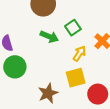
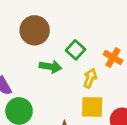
yellow square: (76, 78) -> (92, 107), turned 30

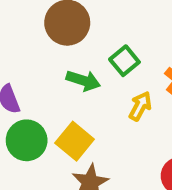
yellow square: (92, 107) -> (75, 141), moved, turned 30

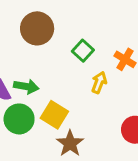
green arrow: (83, 81) -> (26, 87), moved

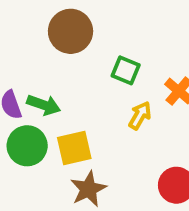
green square: (83, 51) -> (126, 70), turned -30
yellow square: (54, 115) -> (74, 148), turned 36

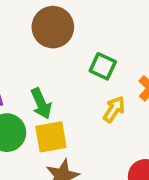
green arrow: (44, 105) -> (41, 104), moved, turned 44

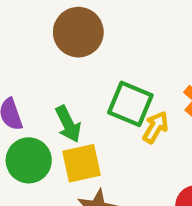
green square: (103, 66) -> (130, 104), moved, size x1.4

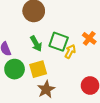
green arrow: (68, 124) -> (36, 44), moved

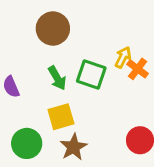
yellow arrow: (70, 51) -> (123, 57), moved
green circle: (15, 69) -> (27, 143), moved

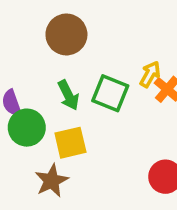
green circle: (27, 143) -> (27, 128), moved
brown star: (74, 147) -> (52, 181), moved

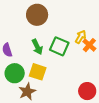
green circle: (27, 128) -> (15, 73), moved
yellow square: (70, 143) -> (38, 72), turned 30

